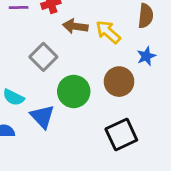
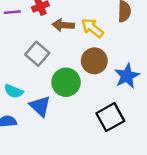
blue star: (146, 56) -> (127, 76), moved, size x1.5
brown circle: (119, 82) -> (94, 61), moved

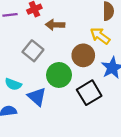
yellow arrow: (92, 28) -> (100, 36), moved
black square: (110, 117) -> (89, 93), moved

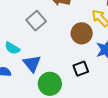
green circle: (59, 75) -> (50, 84), moved
black square: (89, 93) -> (81, 69), size x0.7

